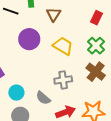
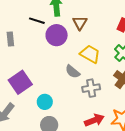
purple circle: (29, 39) -> (57, 35), moved
gray semicircle: (43, 98) -> (73, 72), moved

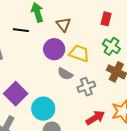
purple circle: (57, 35) -> (54, 49), moved
cyan circle: (45, 102) -> (43, 109), size x1.5

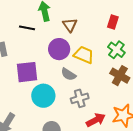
gray cross: (86, 87) -> (80, 98), moved
purple square: (16, 94) -> (27, 72), moved, turned 35
cyan circle: (43, 109) -> (43, 96), moved

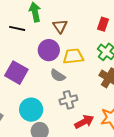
yellow trapezoid: (84, 55) -> (73, 56), turned -30
purple square: (27, 72) -> (16, 73), turned 35
cyan circle: (43, 96) -> (31, 110), moved

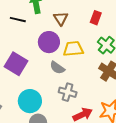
red rectangle: (103, 24) -> (96, 18), moved
gray cross: (68, 100) -> (68, 92), turned 30

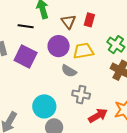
red rectangle: (96, 18) -> (89, 20), moved
purple square: (16, 64) -> (26, 56), moved

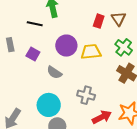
brown triangle: (68, 22) -> (119, 19), moved
purple square: (26, 56) -> (33, 54), size x0.6
gray semicircle: (69, 71) -> (54, 72), moved

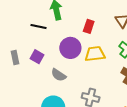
red rectangle: (99, 21) -> (89, 26), moved
gray rectangle: (10, 45) -> (15, 57), moved

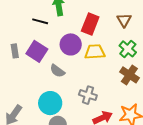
red rectangle: (89, 26) -> (90, 24), size x1.5
purple square: (37, 57) -> (37, 51), size x1.5

